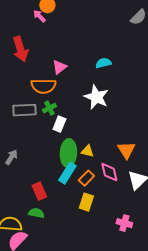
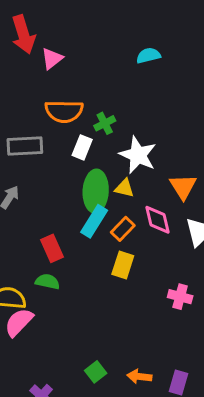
pink triangle: (59, 67) -> (52, 59), moved
orange semicircle: (43, 86) -> (64, 111), moved
white star: (96, 97) -> (138, 155), moved
green cross: (49, 108) -> (105, 123), moved
gray rectangle: (24, 110) -> (25, 146), moved

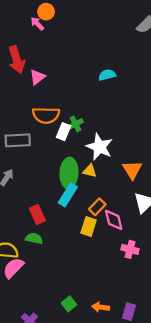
white rectangle: (82, 147) -> (63, 132), moved
pink diamond: (157, 220) -> (114, 220), moved
orange rectangle: (123, 229) -> (97, 207), moved

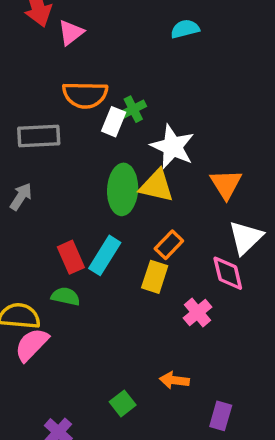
yellow triangle: (90, 171) -> (156, 186), size x1.5
cyan rectangle: (68, 195) -> (105, 255), moved
pink diamond: (114, 220) -> (228, 273), moved
pink cross: (130, 249) -> (197, 312), moved, turned 35
orange arrow: (101, 307) -> (174, 380), moved

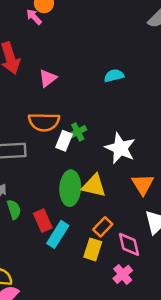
pink triangle: (71, 32) -> (48, 78), moved
white star: (173, 147) -> (120, 148), moved
red rectangle: (71, 257) -> (43, 221), moved
pink diamond: (228, 273) -> (129, 244), moved
green semicircle: (66, 296) -> (14, 209), moved, turned 60

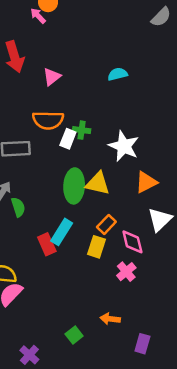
green cross: (78, 132) -> (82, 130), turned 35
orange triangle: (143, 184) -> (146, 182), turned 35
red rectangle: (43, 221) -> (47, 244), moved

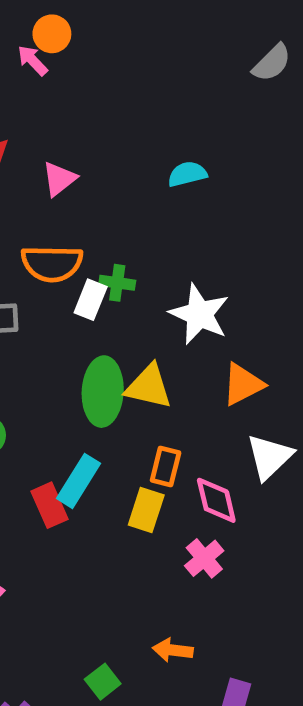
orange rectangle: (106, 224) -> (166, 466), turned -30

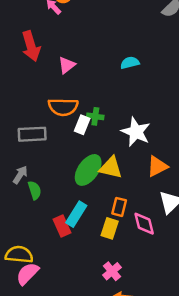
green ellipse: (103, 392) -> (88, 170), turned 32
pink cross: (204, 558) -> (112, 271), moved

